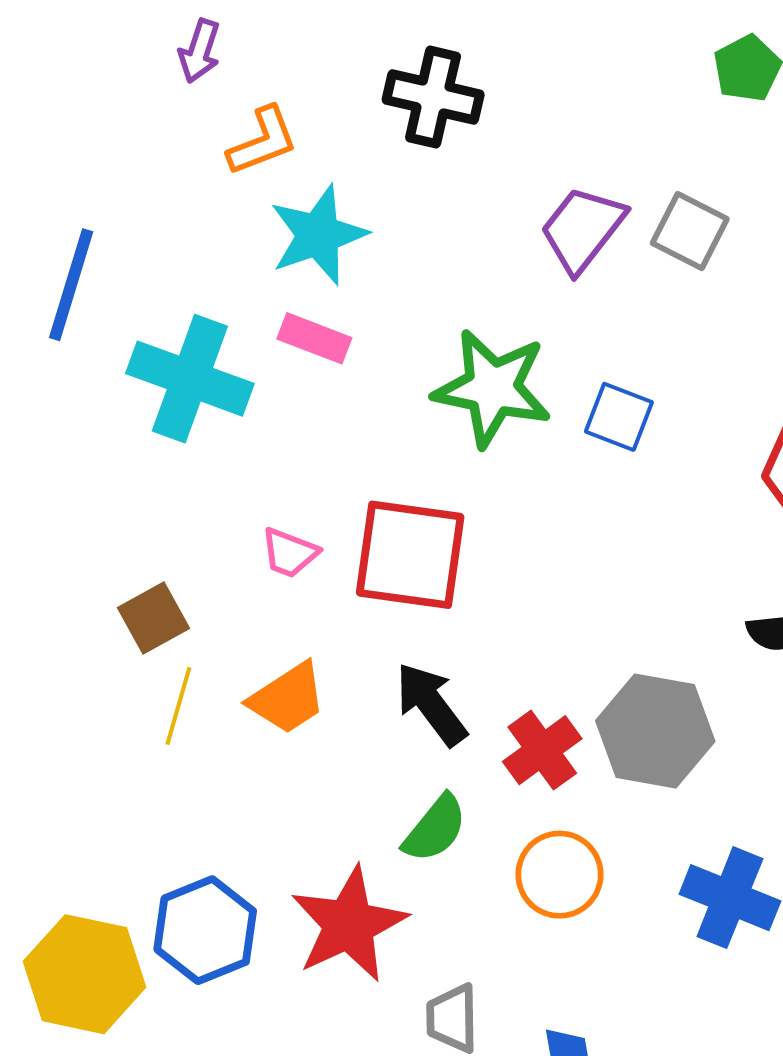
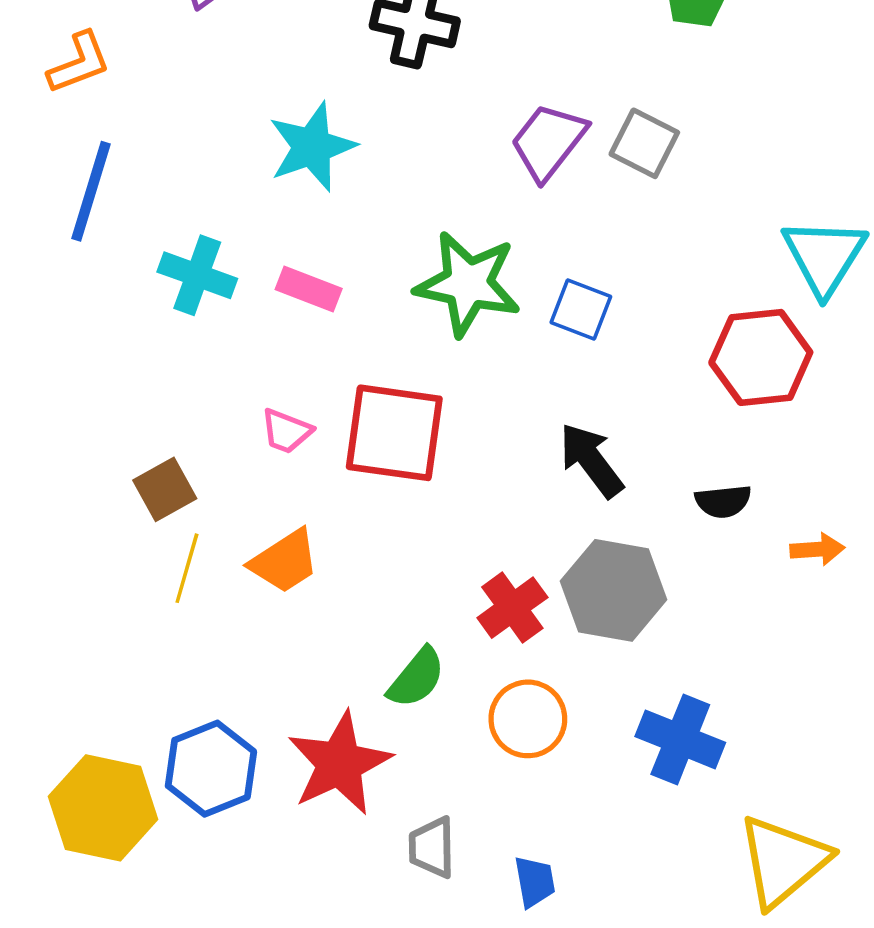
orange L-shape: (263, 141) -> (79, 63), moved
pink rectangle: (314, 338) -> (309, 289), moved
cyan cross: (190, 379) -> (197, 275), size x0.7
black arrow: (431, 704) -> (591, 460), moved

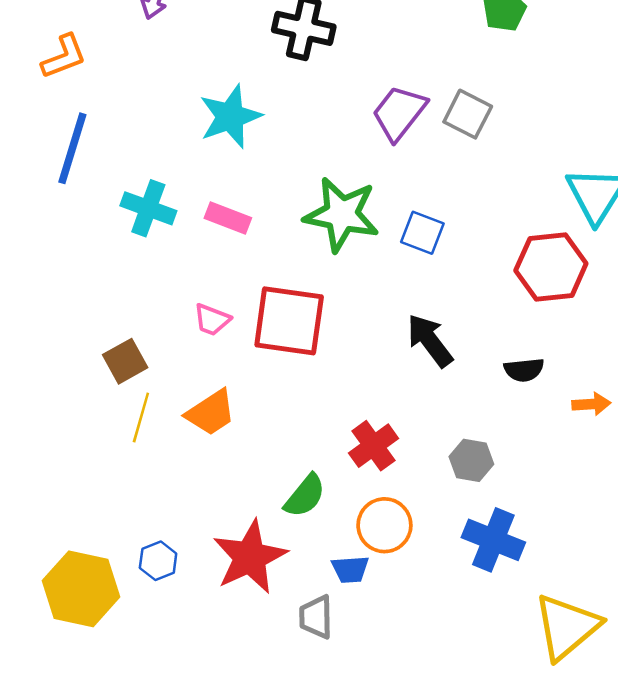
gray hexagon: (614, 590) -> (471, 460), moved, size x0.6
blue hexagon: (211, 769) -> (158, 561), size x0.6
blue trapezoid: (535, 882) -> (350, 569), moved, turned 96

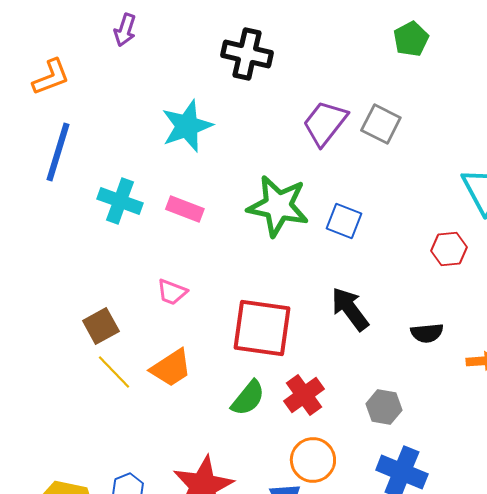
red hexagon: (551, 267) -> (449, 249), size x0.6
red square: (289, 321) -> (262, 328), moved
yellow line: (141, 418) -> (114, 372), turned -60
green semicircle: (305, 496) -> (248, 398), moved

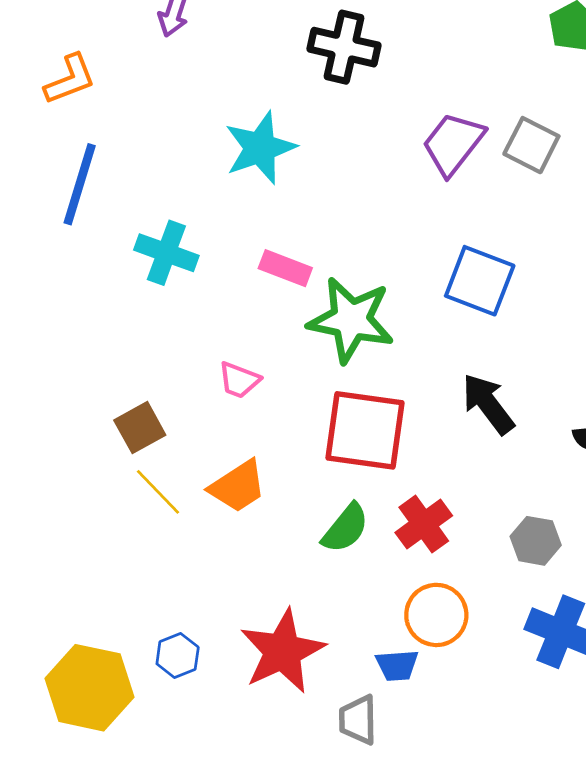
green star: (278, 206) -> (351, 320), moved
pink rectangle: (185, 209) -> (285, 268), moved
blue square: (344, 221) -> (480, 281), size x1.4

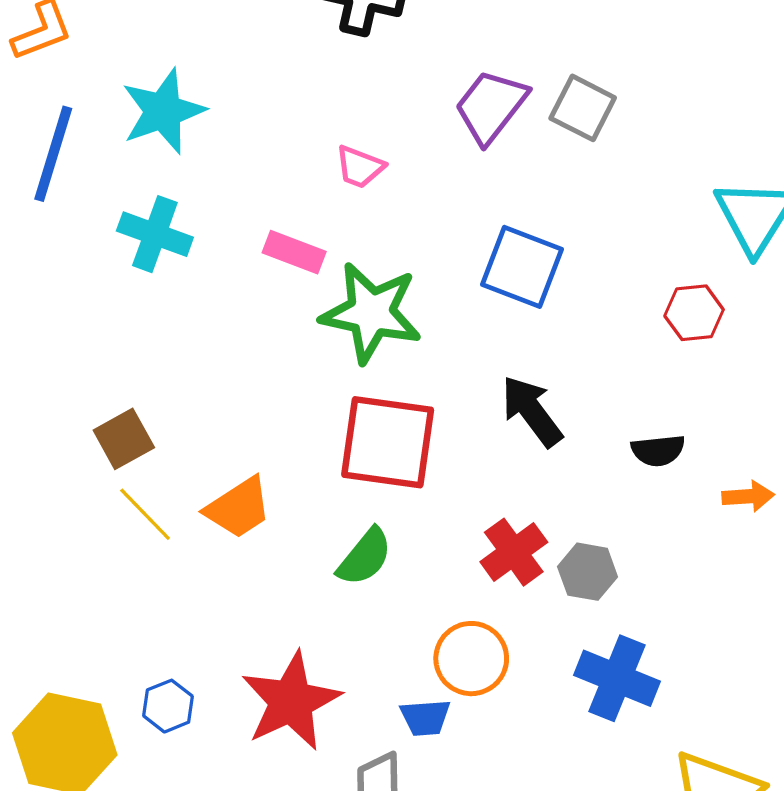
cyan star: (260, 148) -> (163, 111), moved
pink trapezoid: (239, 380) -> (360, 167), moved
red cross: (424, 524) -> (514, 552), moved

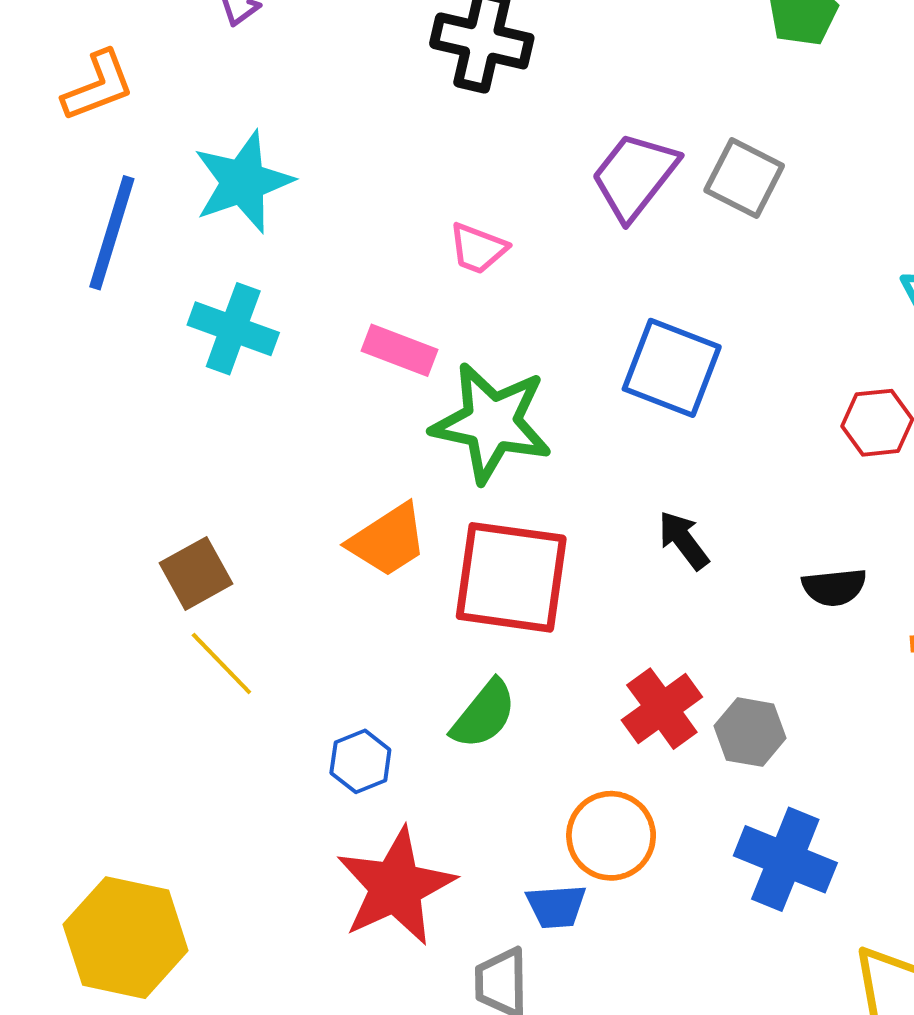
black arrow: (532, 411) -> (683, 540), size x0.7
orange trapezoid: (238, 508) -> (388, 540), moved
blue hexagon: (168, 706) -> (360, 761), moved

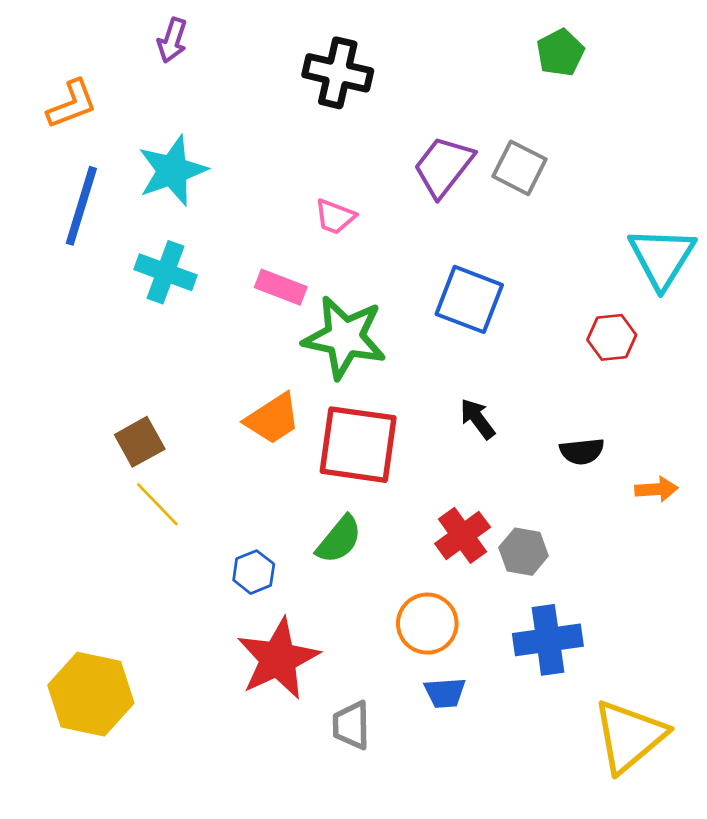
blue cross: (785, 859) -> (548, 640), turned -30
blue trapezoid: (556, 906) -> (445, 693), moved

